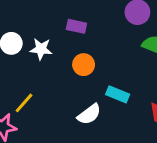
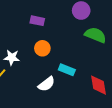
white star: (41, 49) -> (12, 57), moved

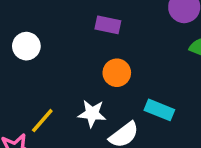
white star: (12, 57) -> (92, 114), moved

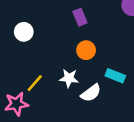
purple rectangle: (108, 25) -> (80, 17), turned 56

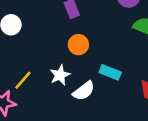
white star: (69, 78) -> (60, 75), turned -30

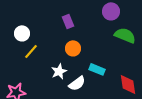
yellow line: (23, 80) -> (31, 51), moved

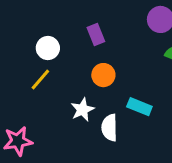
white circle: (22, 33) -> (48, 48), moved
white semicircle: (77, 83) -> (109, 128), turned 126

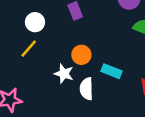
orange circle: (103, 75) -> (81, 55), moved
white star: (82, 110) -> (64, 74), turned -30

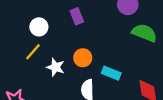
white star: (64, 74) -> (55, 67), moved

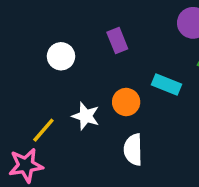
yellow line: (33, 52) -> (43, 130), moved
cyan rectangle: (111, 73) -> (167, 84), moved

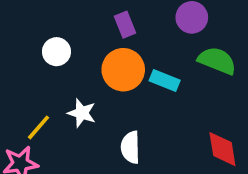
purple rectangle: (117, 40) -> (125, 25), moved
orange circle: (126, 102) -> (123, 70), moved, size x1.5

